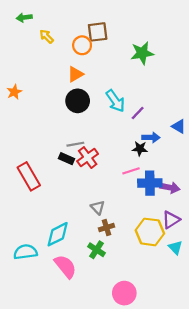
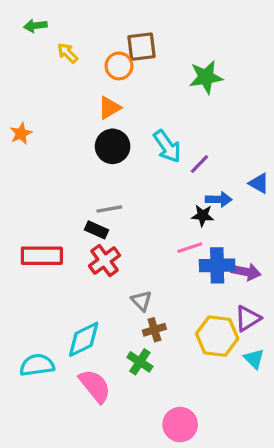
red cross: (88, 158) -> (105, 261), moved
red rectangle: (29, 176) -> (42, 256), turned -60

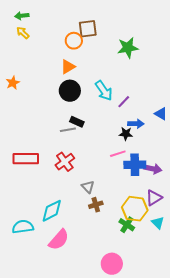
yellow arrow: (68, 53) -> (23, 33), moved
black rectangle: (96, 230) -> (77, 122), moved
green cross: (140, 362) -> (127, 225), moved
pink semicircle: (95, 386) -> (59, 240), turned 80

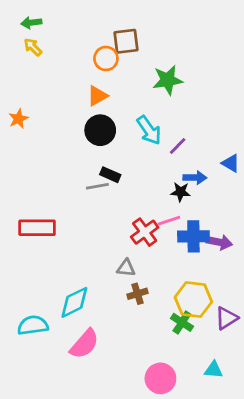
green star: (128, 48) -> (168, 80), moved
red cross: (65, 162) -> (145, 232), moved
gray triangle: (88, 187) -> (126, 268), turned -40
purple triangle: (154, 198) -> (226, 318), moved
cyan triangle: (158, 223) -> (214, 370), moved, turned -40

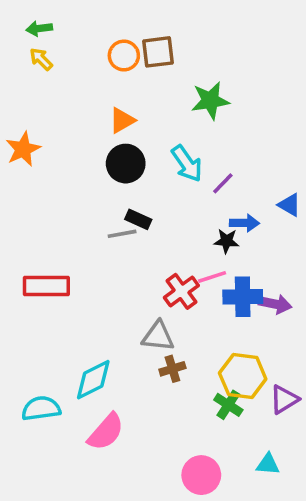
orange circle: (106, 59) -> (124, 56), moved
orange star: (18, 119) -> (23, 149), size x1.4
gray triangle: (126, 268) -> (158, 336), size x1.4

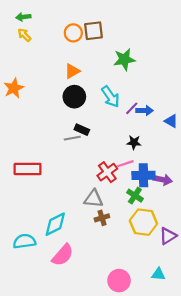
blue arrow: (244, 223) -> (145, 110), moved
green cross: (228, 405) -> (135, 196), moved

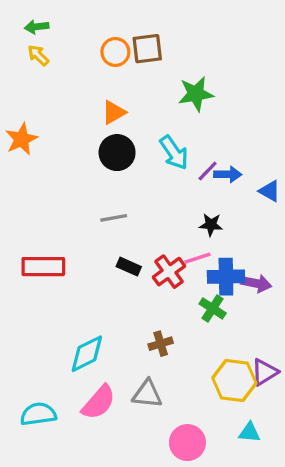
black rectangle: (82, 130) -> (129, 267), moved
gray triangle: (93, 199) -> (147, 394), moved
yellow hexagon: (143, 222) -> (234, 381), moved
cyan semicircle: (24, 241) -> (38, 414), moved

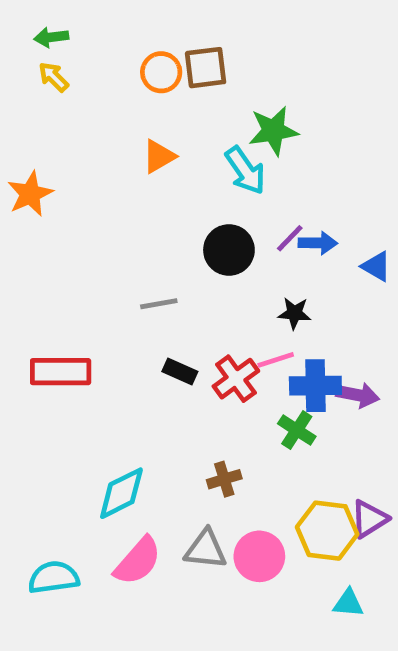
black circle: (117, 153) -> (229, 250), moved
cyan arrow: (174, 153) -> (245, 170), moved
pink circle: (187, 443) -> (259, 556), moved

